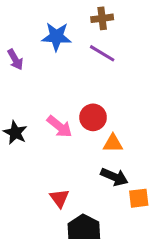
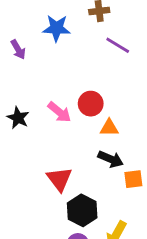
purple line: (102, 53) -> (118, 45), moved
red triangle: (59, 198) -> (59, 179), size x1.4

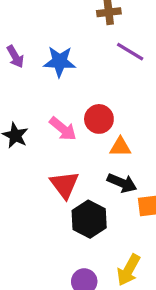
blue star: (57, 28) -> (60, 62), moved
red triangle: (59, 179) -> (65, 185), moved
black hexagon: (82, 210) -> (89, 219), moved

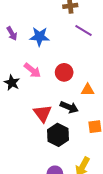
pink arrow: (63, 129) -> (32, 70), moved
orange triangle: (120, 147) -> (88, 90), moved
black arrow: (122, 183) -> (69, 107), moved

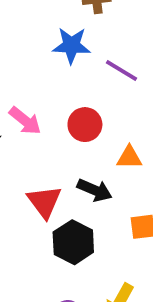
purple line: (84, 30) -> (122, 71), moved
blue star: (40, 37) -> (71, 45), moved

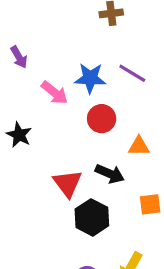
blue star: (71, 45) -> (90, 78), moved
pink arrow: (25, 121) -> (55, 93), moved

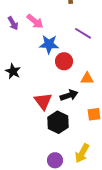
blue star: (90, 78) -> (49, 44), moved
pink arrow: (55, 93) -> (35, 21), moved
black arrow: (110, 174) -> (69, 95), turned -42

